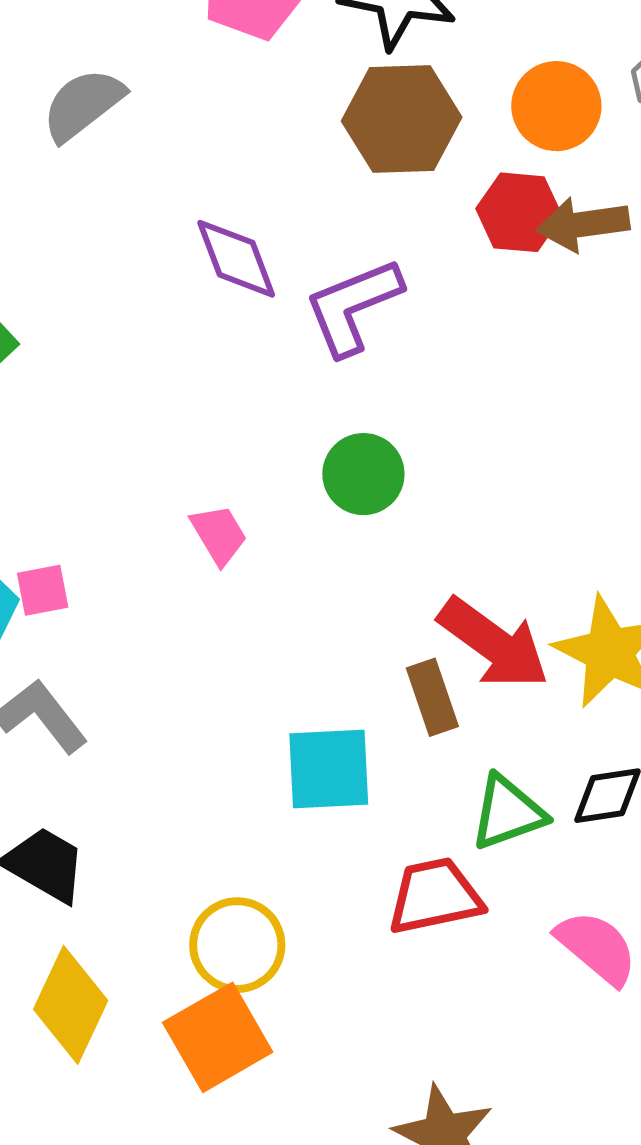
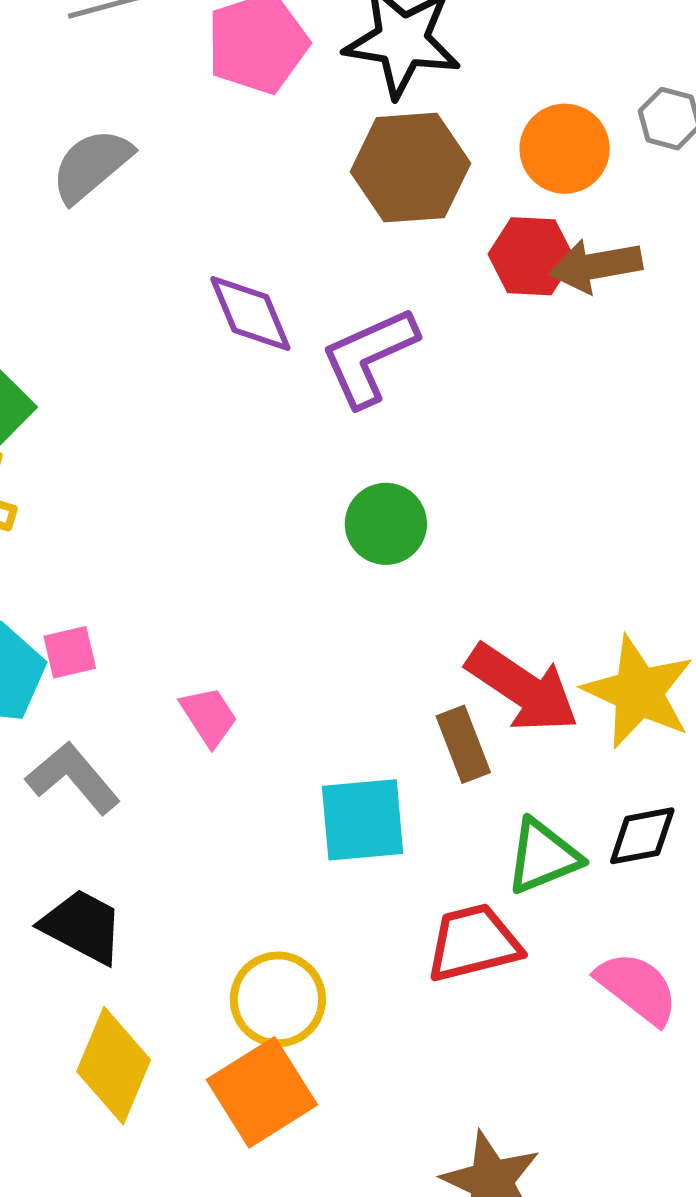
pink trapezoid: (219, 535) -> (209, 716), moved

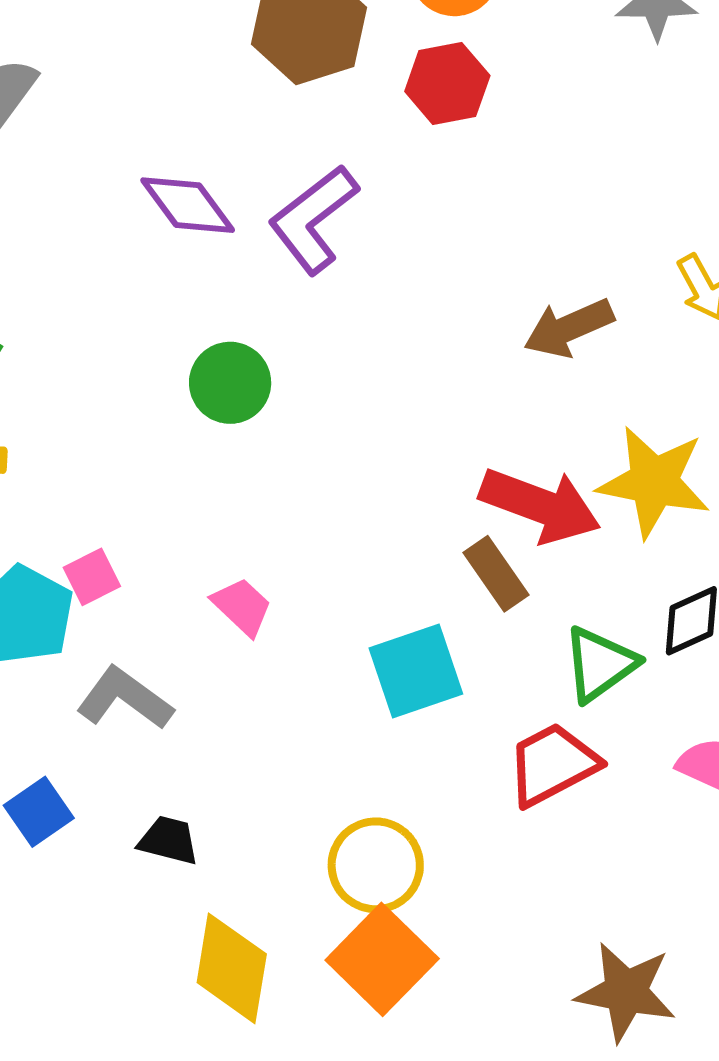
brown arrow: (596, 266) -> (569, 328), moved
green circle: (386, 524) -> (230, 383), moved
black trapezoid: (82, 926) -> (169, 840), size x0.7

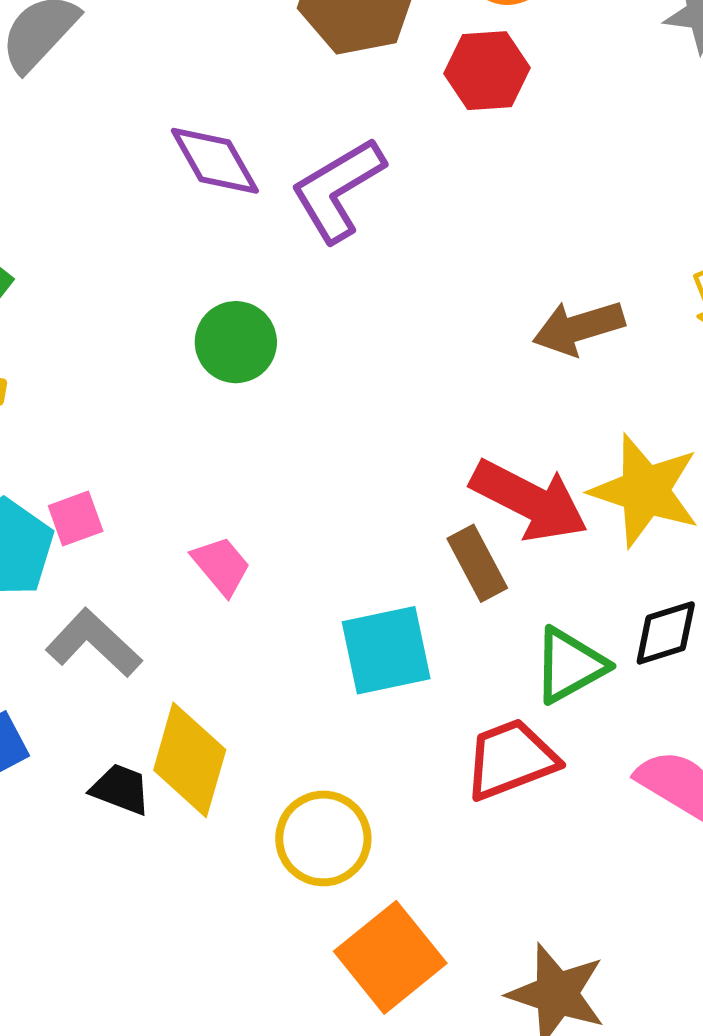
orange square: (382, 959) -> (390, 957), moved
yellow diamond: (232, 968) -> (190, 760), moved

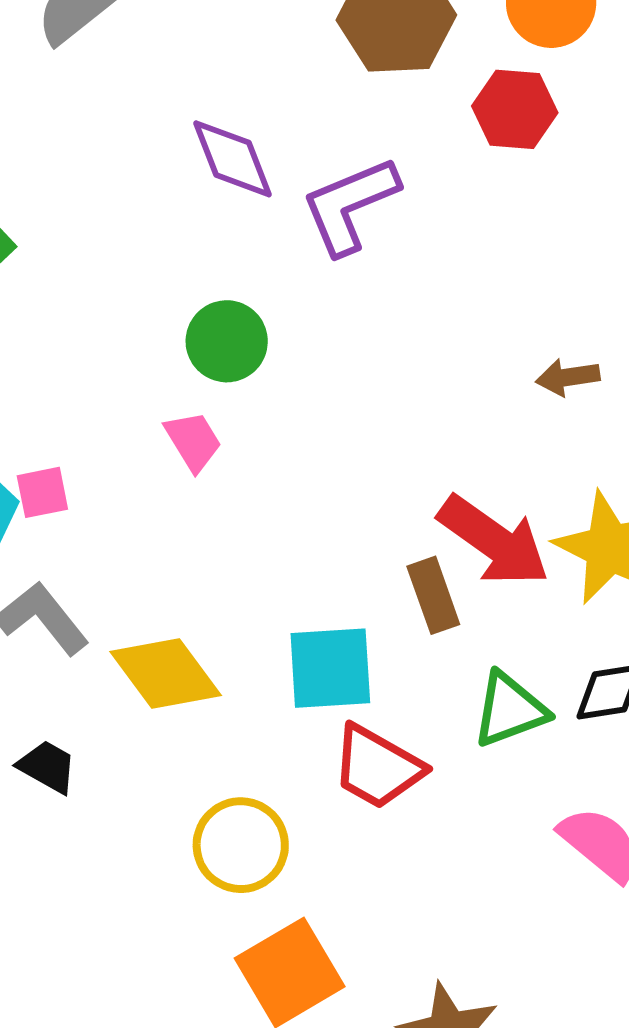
brown arrow: (579, 328) -> (568, 377), size x0.7
pink trapezoid: (221, 566) -> (193, 441), moved
red trapezoid: (511, 759) -> (377, 767), moved, turned -138
yellow diamond: (190, 760) -> (166, 674), moved, turned -61

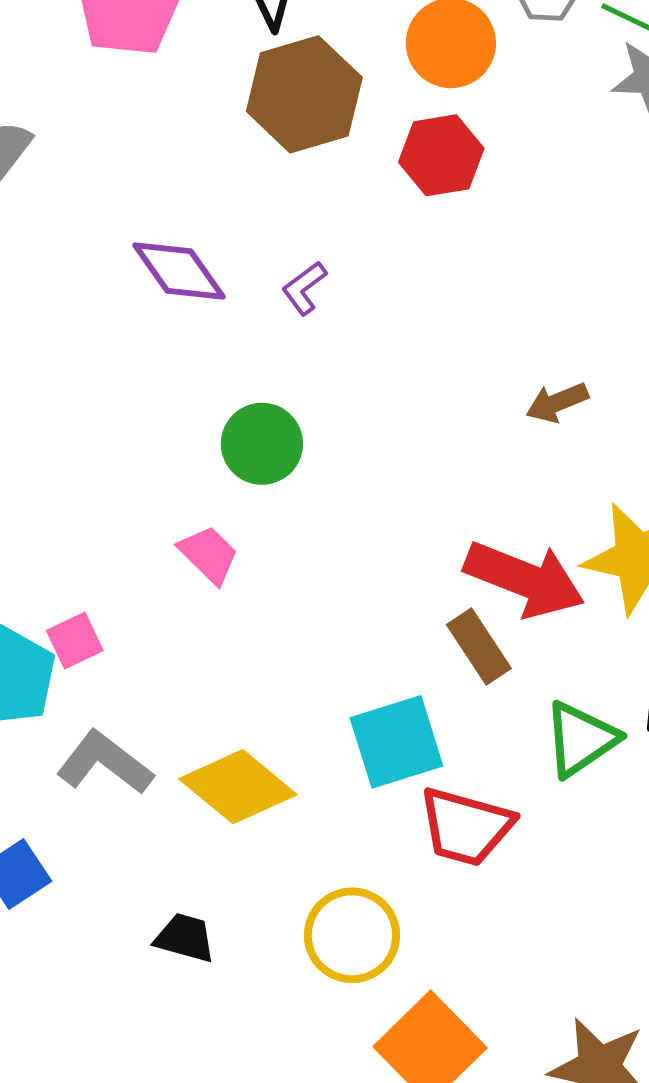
purple L-shape: (350, 205) -> (304, 288), size x0.5
green circle: (227, 341) -> (262, 444), moved
black trapezoid: (47, 767) -> (185, 938), moved

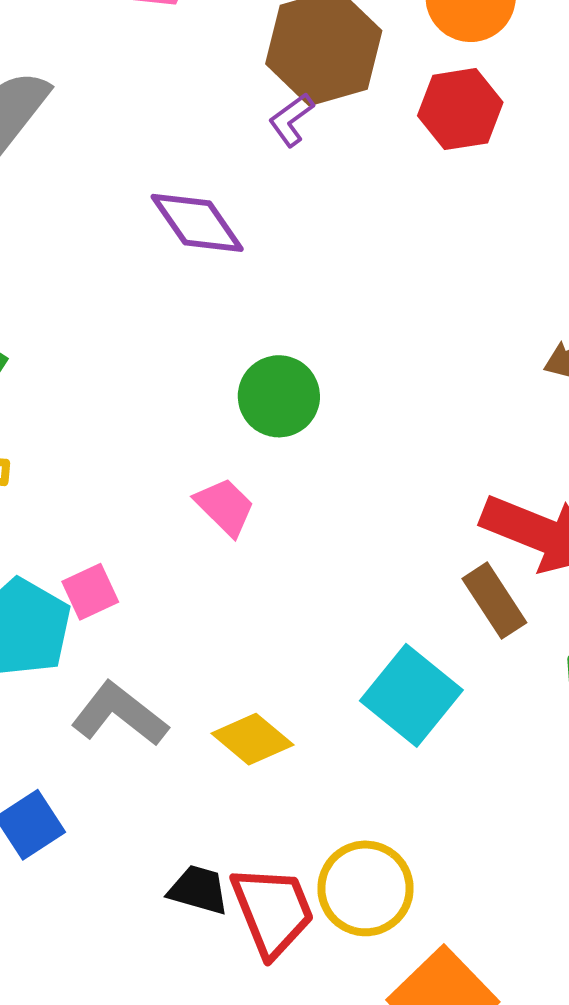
purple L-shape: (304, 288) -> (291, 120), moved
cyan square: (396, 742) -> (411, 695), turned -34
yellow diamond: (238, 787) -> (252, 739), size x0.7
red trapezoid: (466, 827) -> (273, 911), moved, turned -128

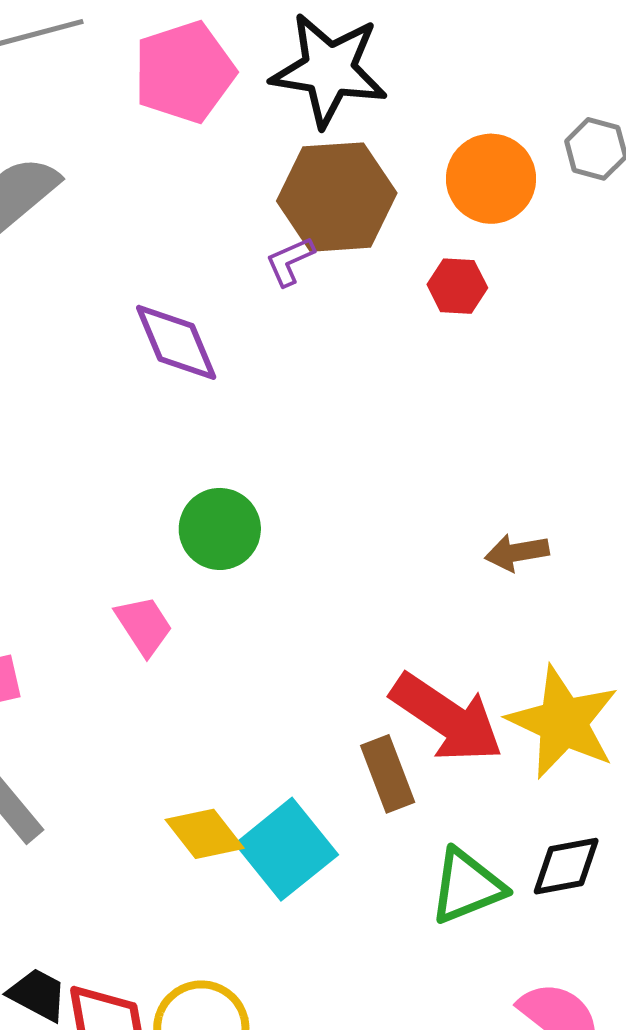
red hexagon: (460, 109) -> (457, 286), size x0.7
yellow diamond: (252, 739) -> (205, 834), moved

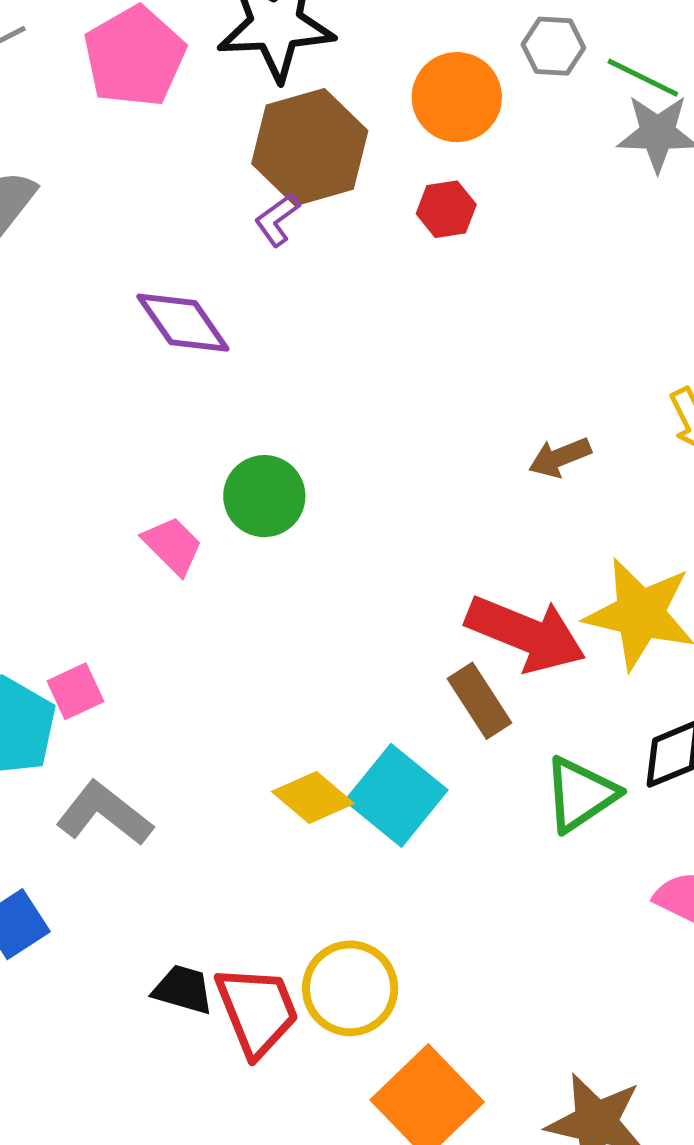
pink trapezoid: (144, 626) -> (173, 545), moved

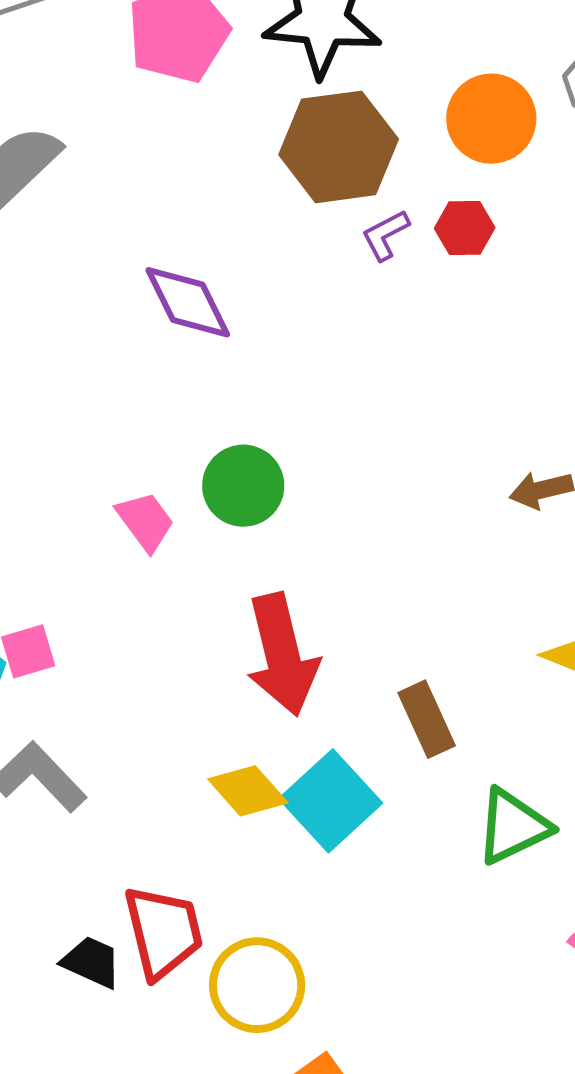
purple L-shape: (277, 220) -> (385, 235), moved
red arrow: (526, 634) -> (282, 655), moved, turned 46
red trapezoid: (257, 1011) -> (163, 932), moved

